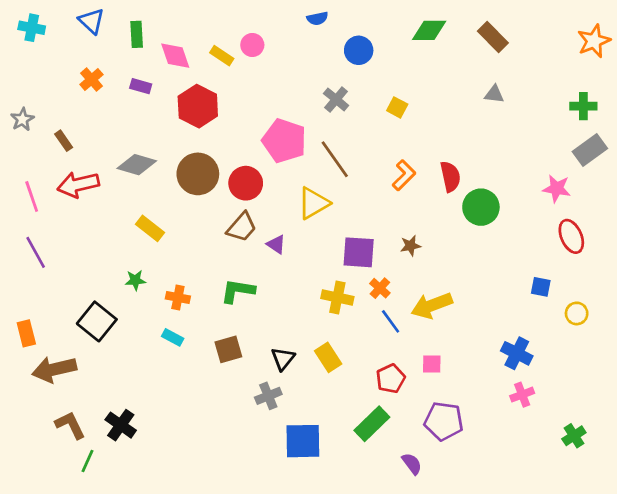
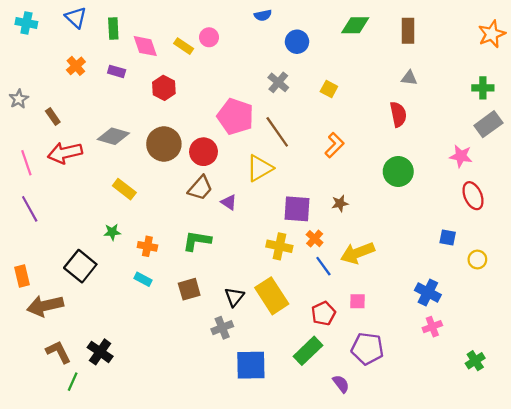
brown rectangle: (493, 37) -> (408, 31), turned 45
red hexagon: (198, 106) -> (164, 88), size x0.7
red semicircle: (450, 177) -> (398, 114), moved
yellow rectangle: (328, 357) -> (272, 296), size x1.5

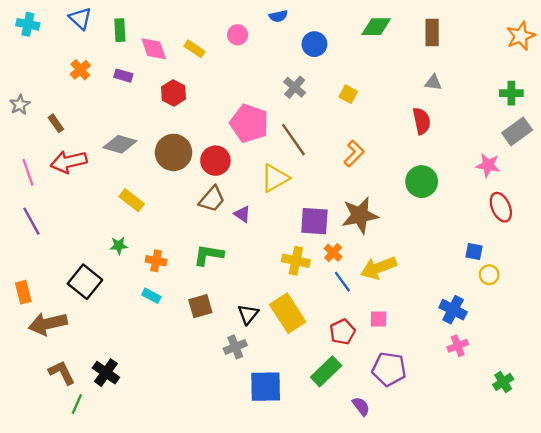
pink circle: (209, 37) -> (238, 35), moved
brown star: (340, 203) -> (360, 215), size x2.0
yellow circle: (477, 260) -> (489, 275), moved

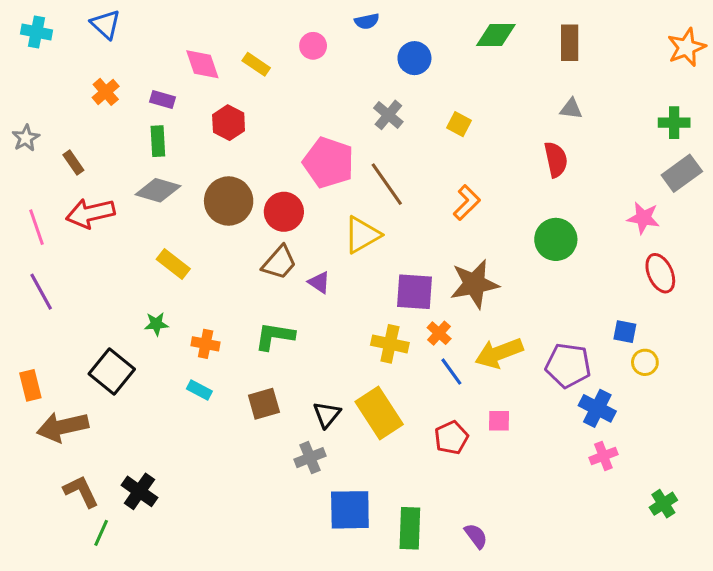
green rectangle: (120, 30) -> (158, 141), moved
purple pentagon: (389, 369) -> (568, 365), moved
green rectangle: (326, 371) -> (410, 528), moved, turned -44

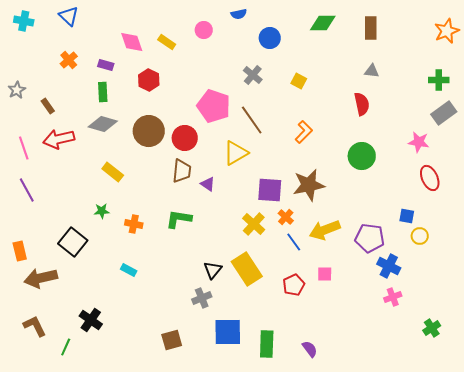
brown trapezoid: (279, 262) -> (182, 171), turned -35
yellow cross: (390, 344) -> (254, 224), turned 30
cyan rectangle: (199, 390) -> (129, 270), moved
brown square: (264, 404) -> (172, 340), moved
brown L-shape: (81, 491) -> (35, 326), moved

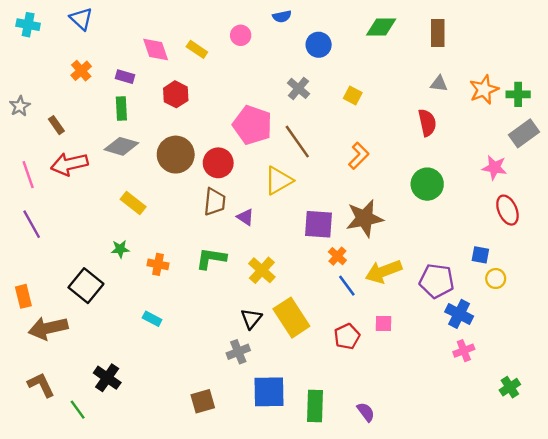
orange star: (447, 31) -> (484, 90), moved
yellow cross: (254, 224) -> (262, 270), moved
green line: (66, 347) -> (78, 410), turned -60

